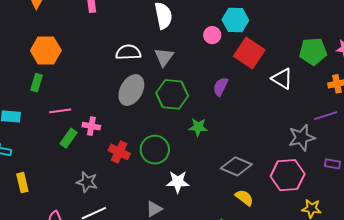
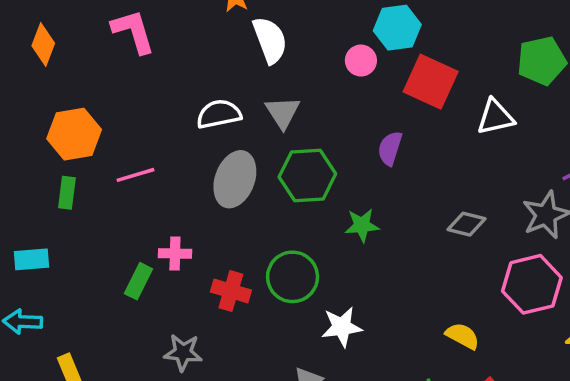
white triangle: (282, 79) -> (495, 117), turned -35
pink line: (60, 111) -> (136, 175), moved
gray diamond: (236, 166) -> (466, 224), moved, size x0.7

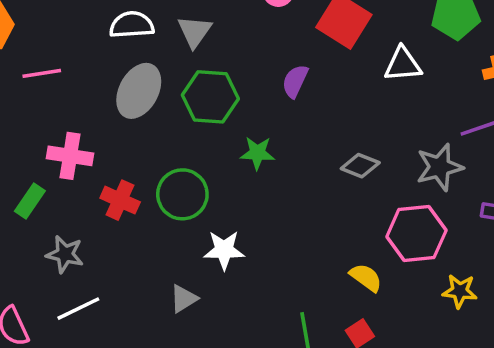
pink cross: (175, 254) -> (70, 156), size x1.4
green rectangle: (138, 281) -> (30, 201), moved
yellow semicircle: (463, 336) -> (366, 278), moved

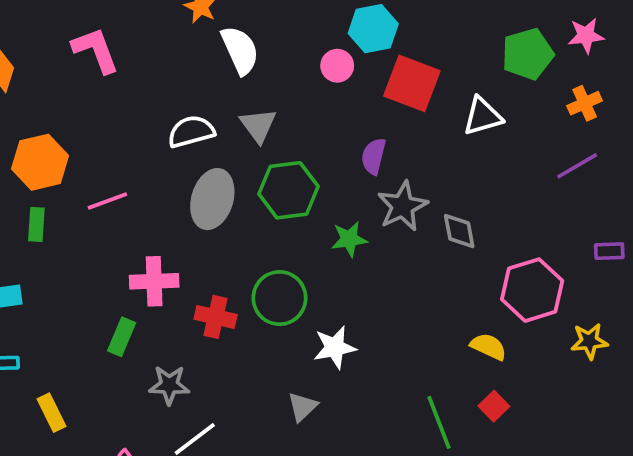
gray diamond: (360, 166) -> (459, 231), turned 69
gray star: (439, 167) -> (403, 206), moved

